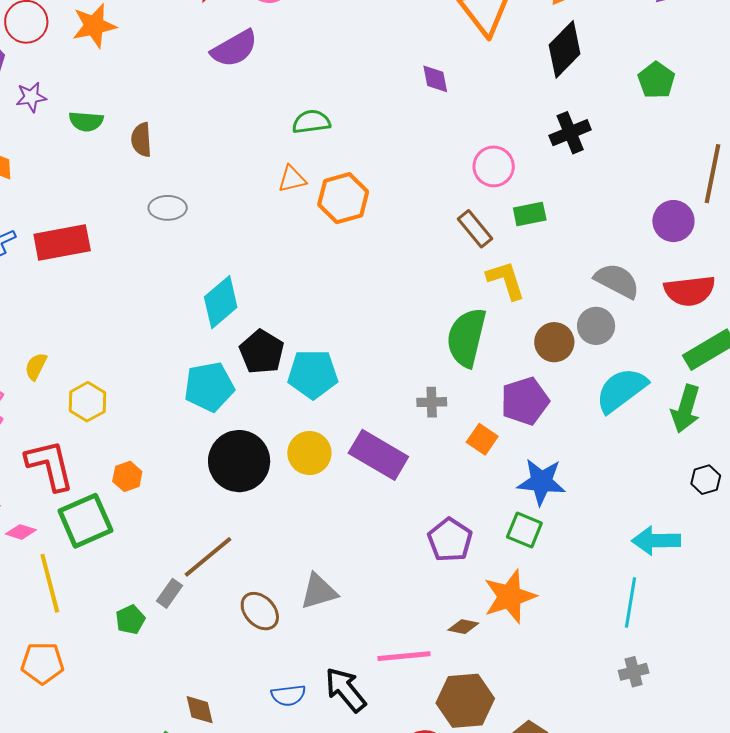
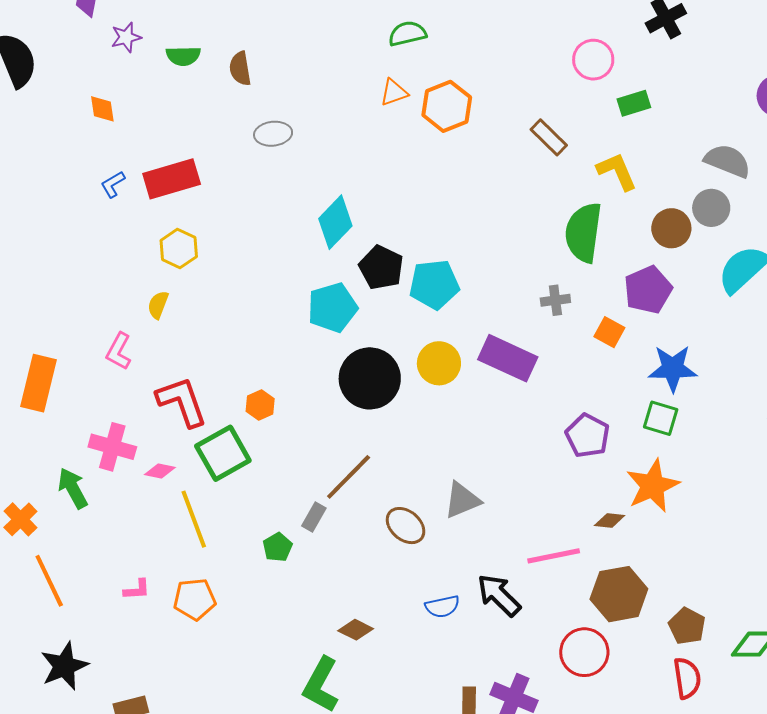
brown rectangle: (475, 229) -> (549, 137), moved
yellow hexagon: (87, 402) -> (179, 249), moved
brown diamond: (200, 710) -> (356, 630), turned -44

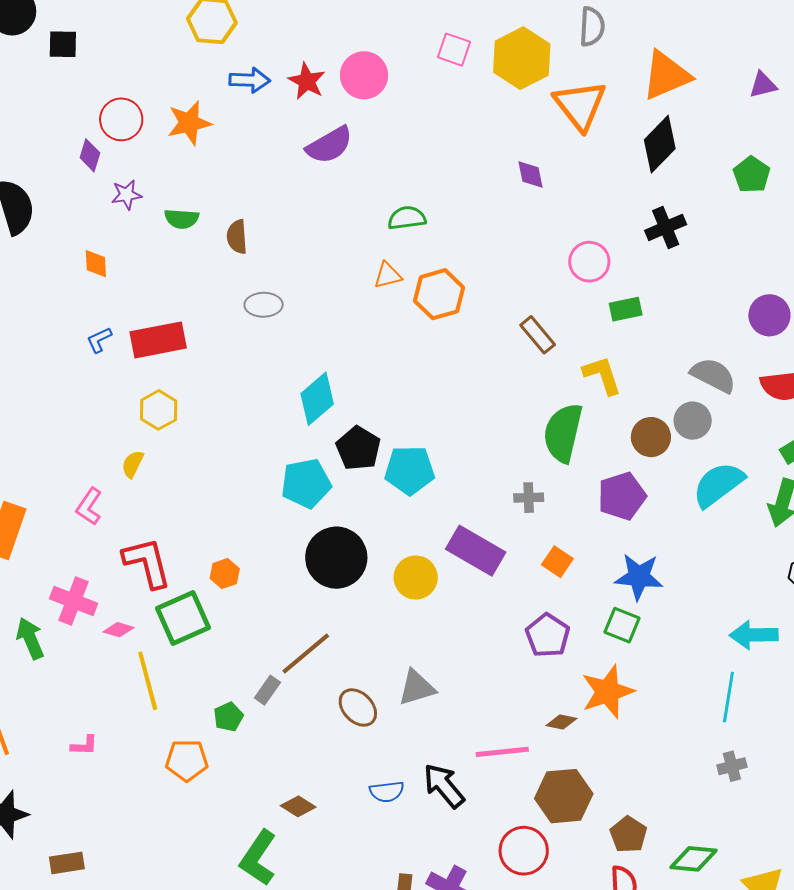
orange square: (609, 332) -> (557, 562), moved
yellow circle: (439, 363) -> (416, 578), moved
orange pentagon: (195, 599) -> (187, 760), moved

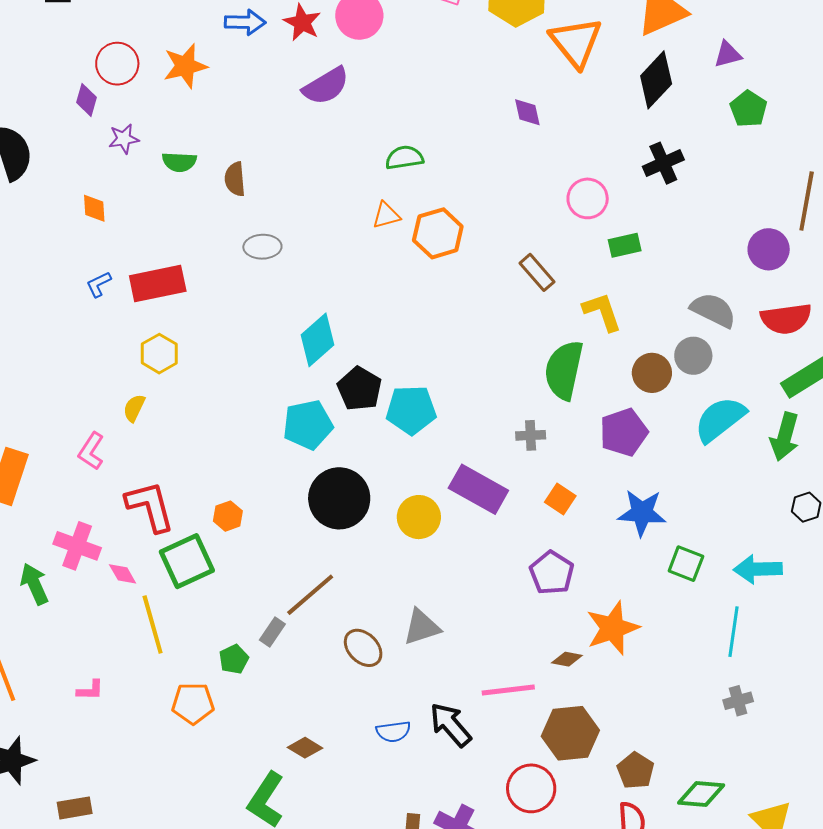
purple triangle: (763, 85) -> (728, 54), moved
green square: (622, 625) -> (686, 564), moved
pink diamond: (119, 630) -> (123, 574), turned 44

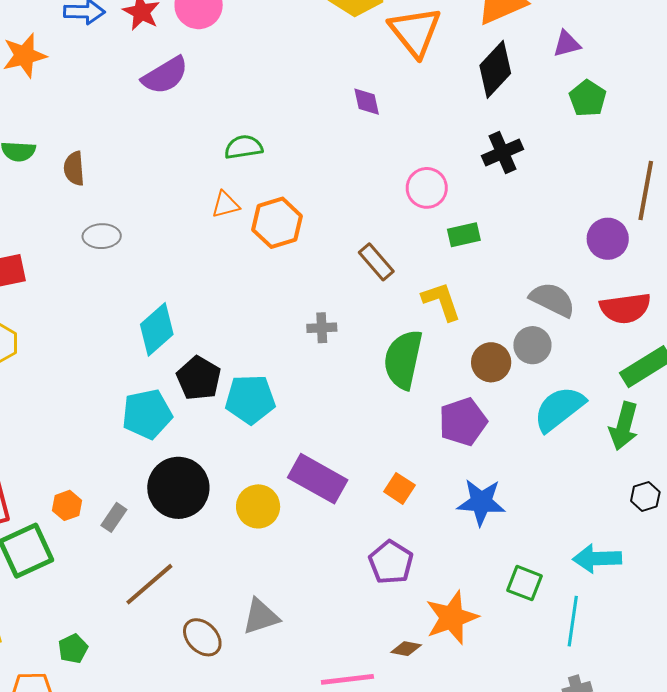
gray cross: (531, 435) -> (322, 328), moved
green square: (686, 564) -> (524, 583), moved
gray rectangle: (272, 632) -> (114, 517), moved

